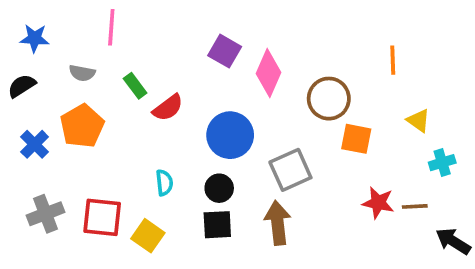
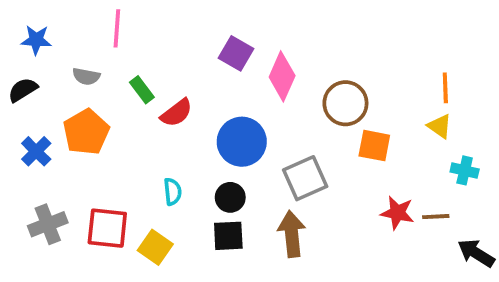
orange line: (393, 60) -> (445, 88), moved
cyan cross: (442, 163) -> (465, 170), turned 30

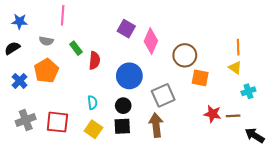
red semicircle: (176, 113) -> (94, 60), turned -48
cyan cross: (465, 170) -> (248, 91), turned -32
yellow square: (155, 247) -> (93, 129), moved

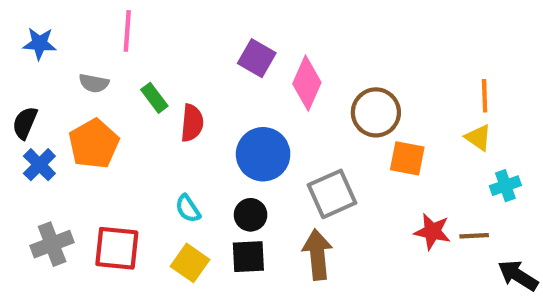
black semicircle: (12, 48) -> (25, 123), moved, turned -35
cyan semicircle: (92, 103) -> (188, 209), turned 152

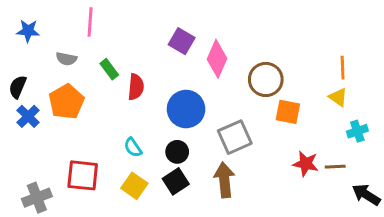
gray cross: (52, 244) -> (37, 198), moved
black square: (248, 257) -> (176, 181), turned -30

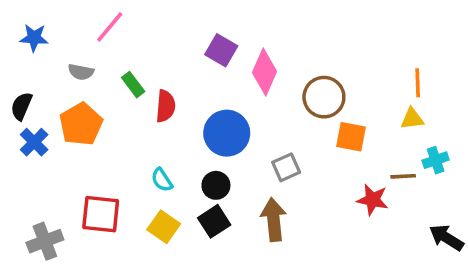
pink line: (90, 22) -> (110, 27), turned 36
yellow triangle: (338, 97) -> (412, 119), turned -42
gray square: (235, 137) -> (286, 167), size x0.7
brown line: (335, 167) -> (403, 176), moved

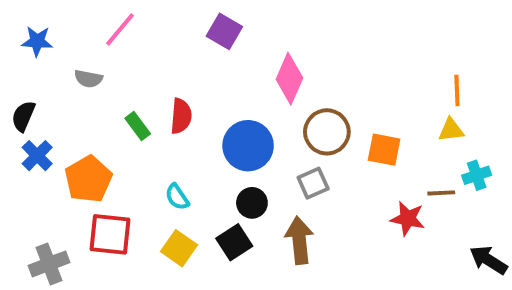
purple square: (221, 50) -> (224, 31), moved
green rectangle: (133, 85) -> (138, 126), moved
brown circle: (324, 97) -> (327, 132), moved
orange pentagon: (81, 124) -> (88, 179), moved
black circle: (216, 185) -> (252, 203), moved

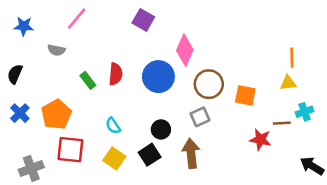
blue circle: (248, 146) -> (158, 77), moved
blue cross: (37, 156) -> (20, 113), moved

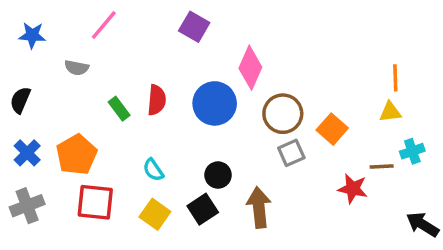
orange square: (245, 95) -> (332, 129), turned 30
gray square: (200, 117) -> (291, 153), moved
gray cross: (31, 168) -> (27, 206), moved

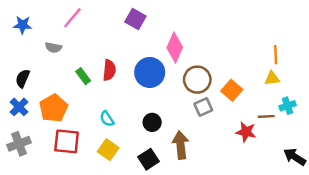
black semicircle: (20, 100) -> (23, 78), moved
black square: (203, 209) -> (149, 159), moved

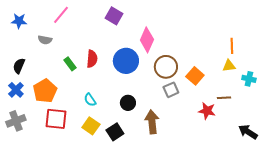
cyan cross: (288, 106) -> (249, 79), moved, turned 32
black square: (149, 159) -> (115, 132), moved

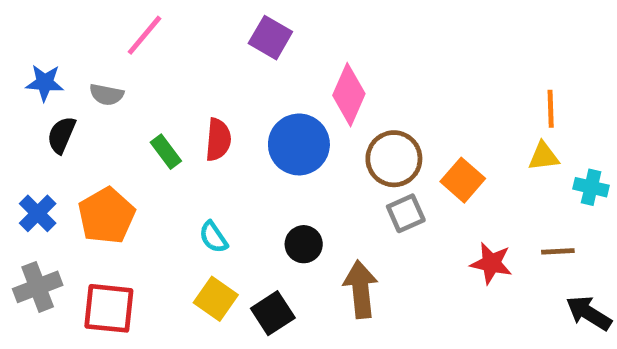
blue star: (19, 21) -> (45, 83), moved
black semicircle: (19, 66) -> (61, 135), moved
brown line: (224, 98) -> (558, 251), moved
red square: (56, 119) -> (109, 308), moved

